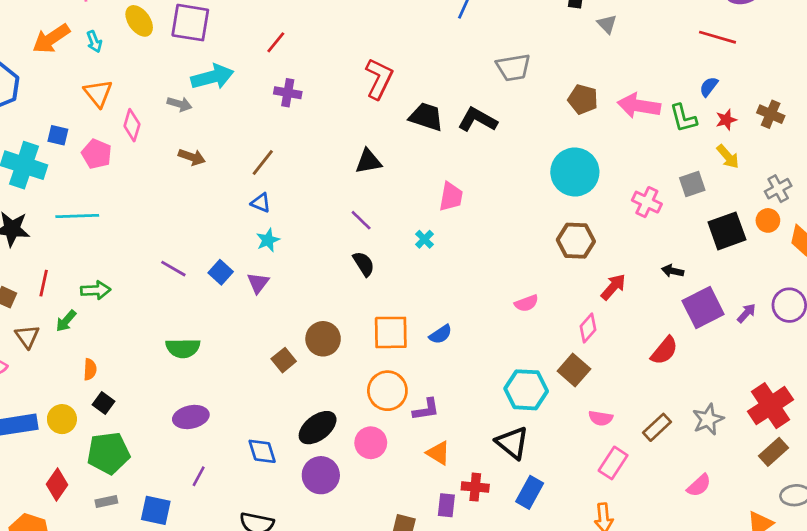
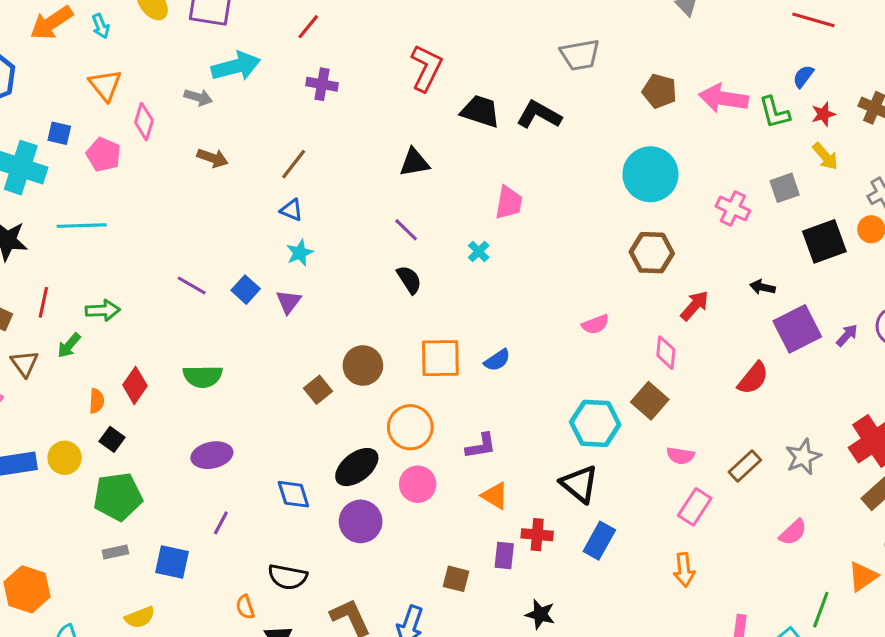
pink diamond: (588, 328) -> (666, 353), turned -36
orange circle: (387, 391) -> (410, 427), moved
red diamond: (57, 484) -> (135, 385), moved

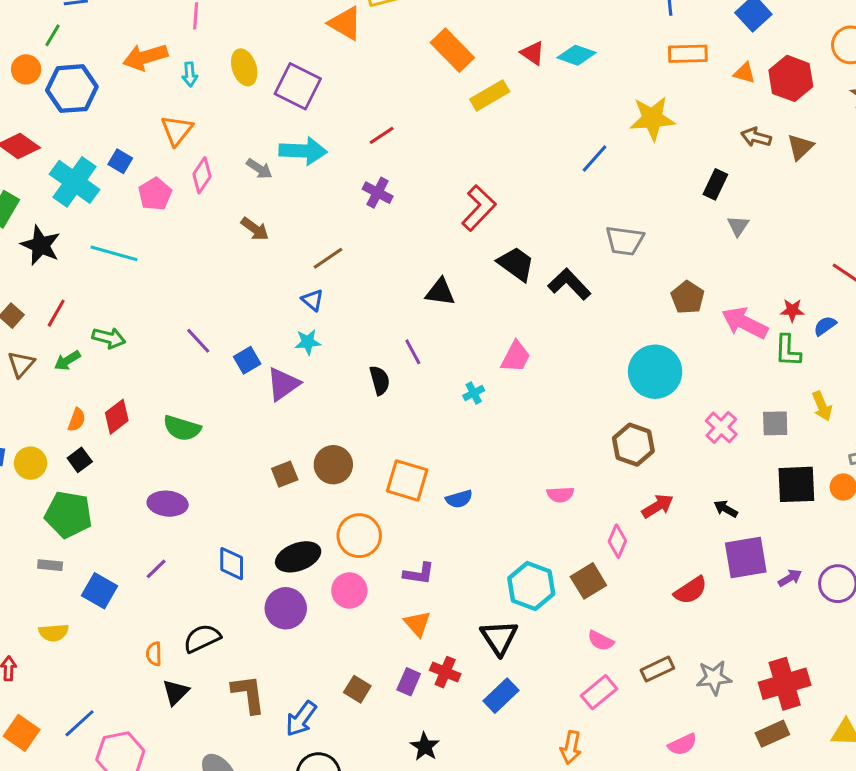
red star: (823, 114) -> (792, 310), moved
black semicircle: (409, 280) -> (380, 380), moved
purple triangle: (288, 302) -> (283, 384), size x1.4
black semicircle: (288, 577) -> (202, 638), turned 126

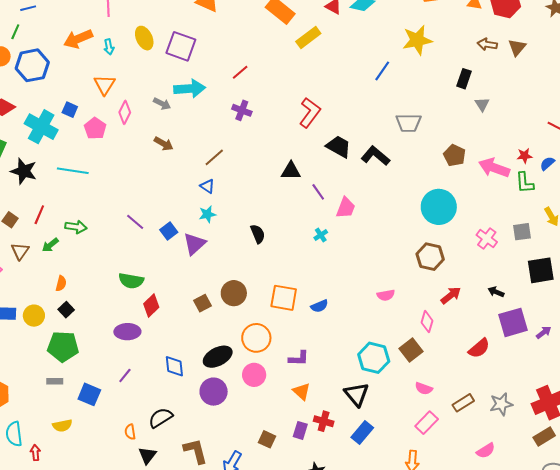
purple line: (413, 352) -> (318, 192), moved
red diamond: (117, 417) -> (151, 305), moved

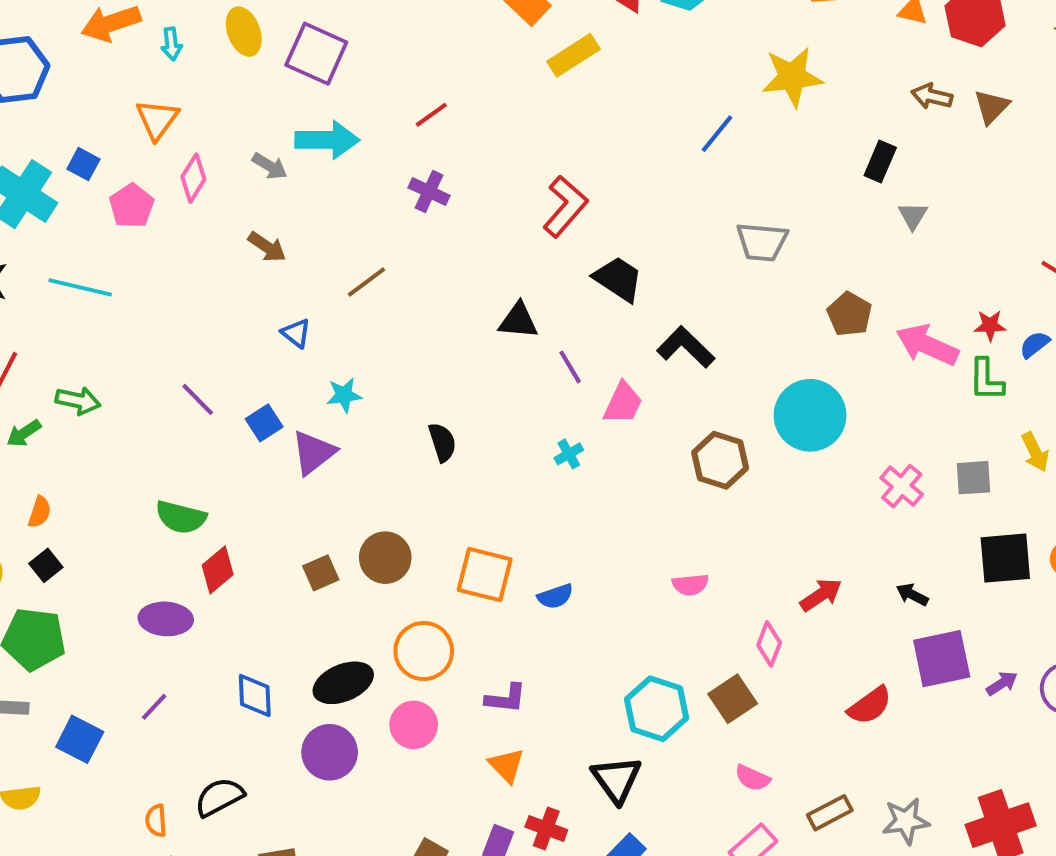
black L-shape: (375, 156) -> (686, 347), moved
blue triangle: (207, 186) -> (296, 333), moved
brown hexagon: (430, 257) -> (720, 460), moved

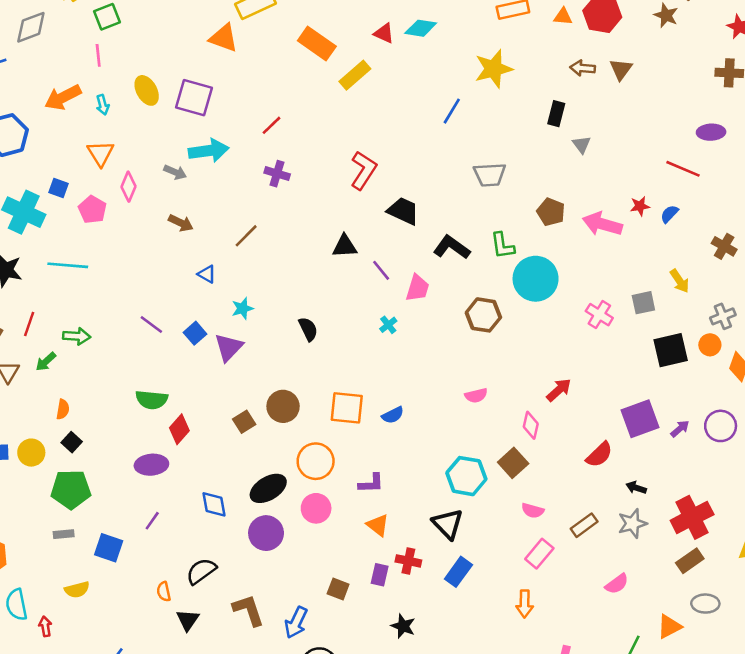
green L-shape: (986, 380) -> (503, 245), moved
black arrow: (912, 595) -> (636, 488), moved

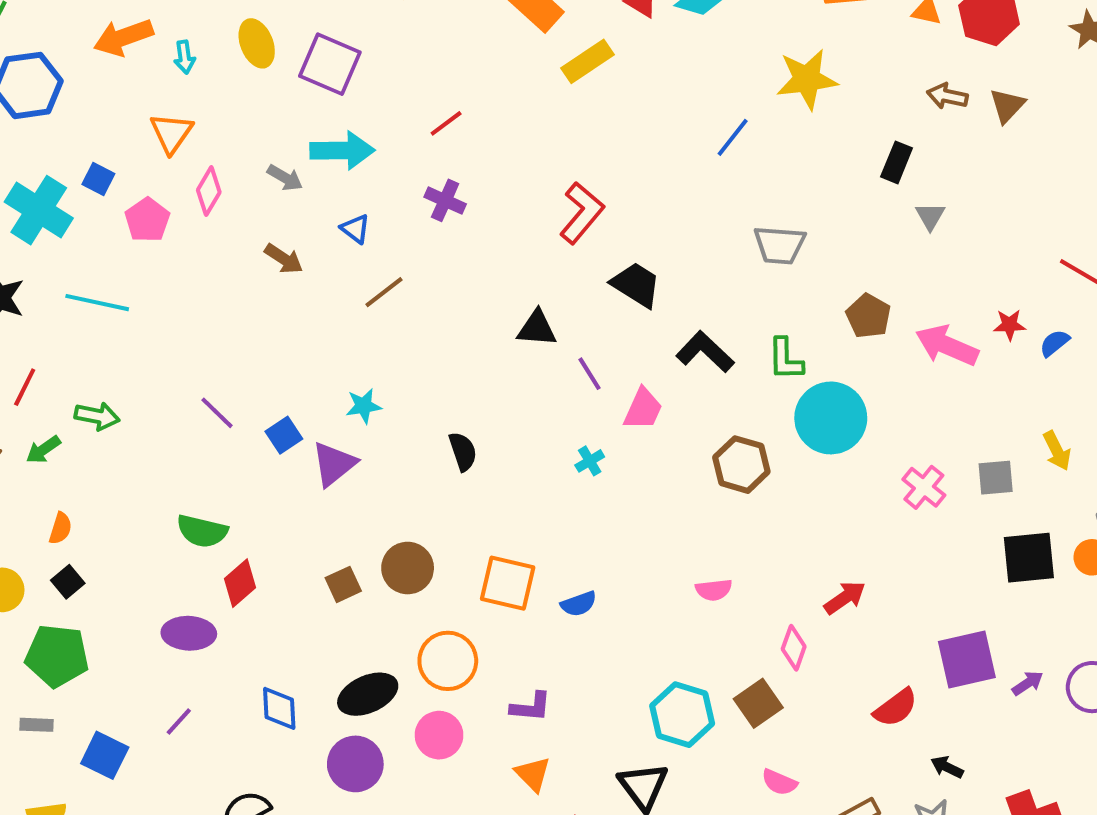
blue triangle: (207, 274) -> (355, 229), moved

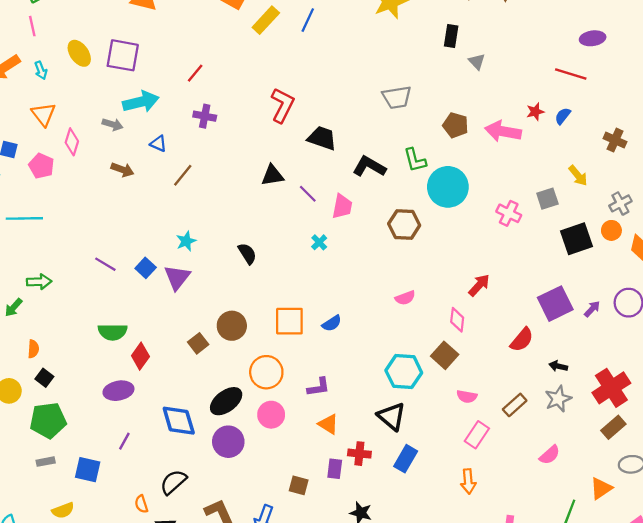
blue line: (733, 137) -> (308, 20), moved
blue diamond: (279, 708) -> (179, 421), size x1.4

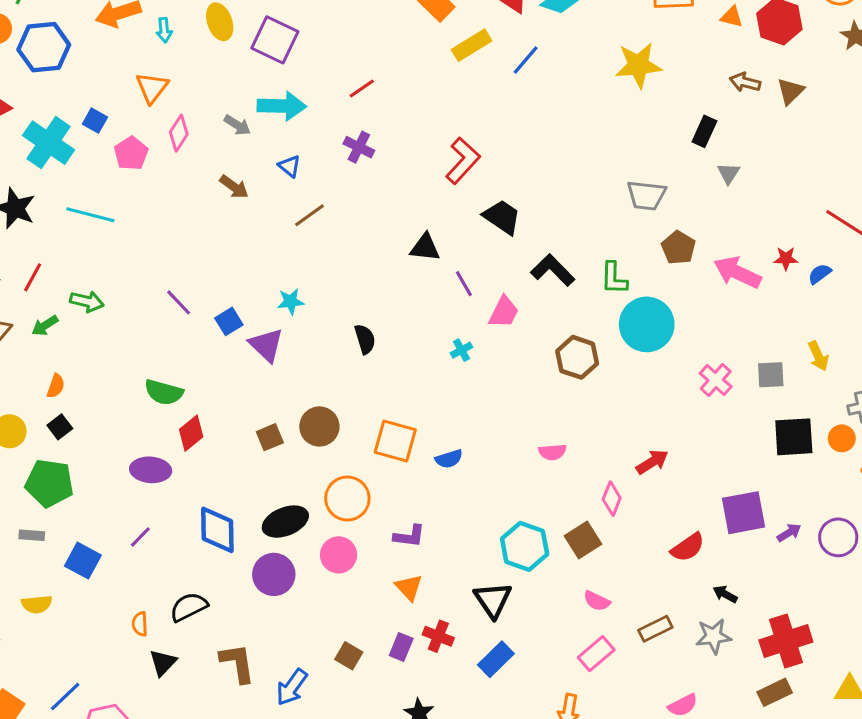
gray trapezoid: (397, 97) -> (646, 195), moved
purple triangle: (177, 277) -> (266, 345), turned -40

